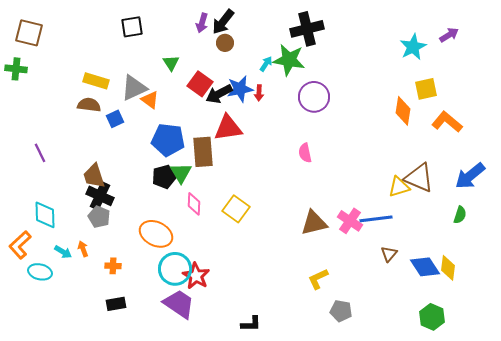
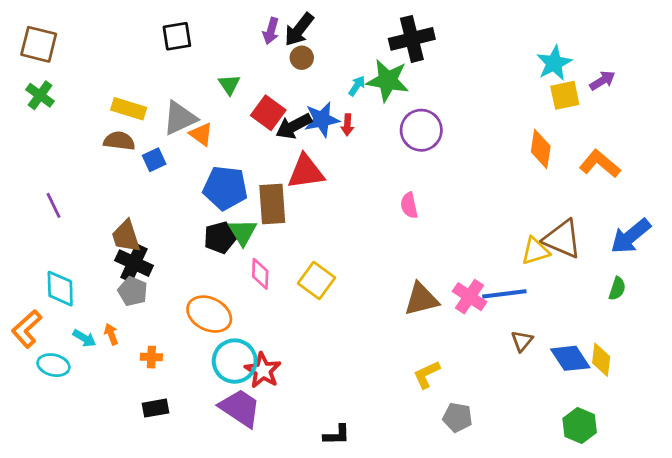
purple arrow: (449, 35) -> (602, 81), moved
green cross: (16, 69) -> (40, 95), moved, turned 30
yellow square: (426, 89) -> (565, 95), moved

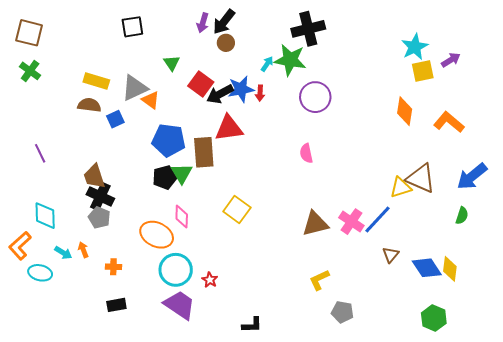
pink diamond: (260, 274) -> (182, 217), moved
blue line: (504, 294) -> (378, 220), turned -40
red star: (263, 370) -> (210, 280), moved, size x0.6

